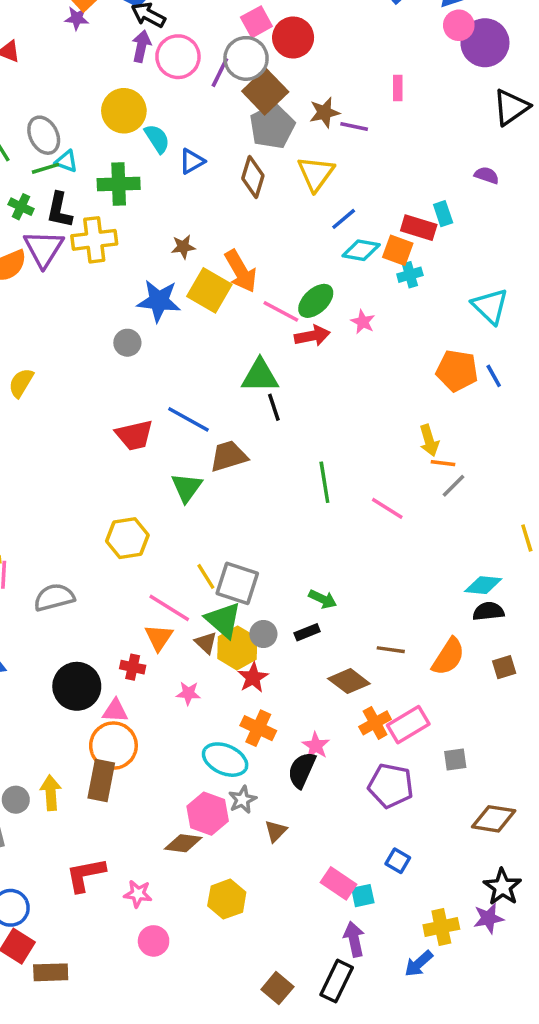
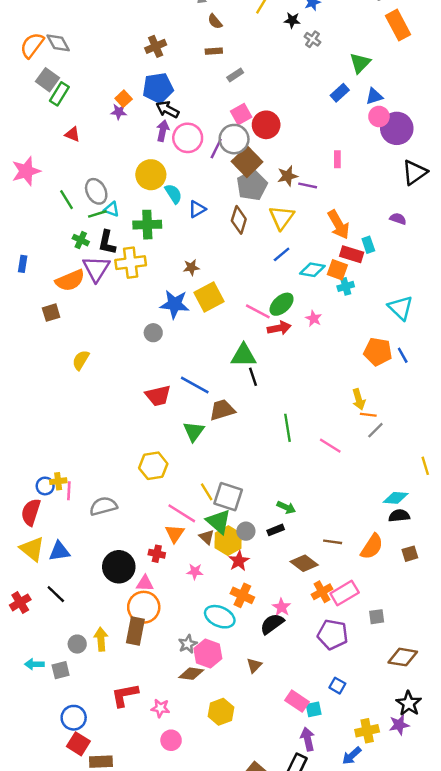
blue line: (344, 219) -> (282, 254), moved
orange arrow: (241, 271) -> (339, 225), moved
yellow square: (209, 290) -> (209, 297), turned 32
black semicircle: (302, 770) -> (272, 624), turned 30
gray star: (243, 800) -> (188, 644), moved

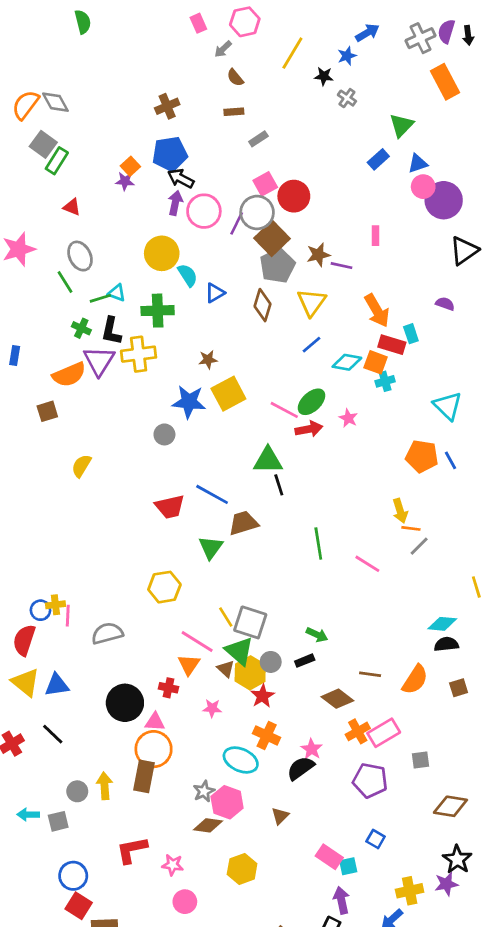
gray ellipse: (96, 191) -> (80, 256), moved

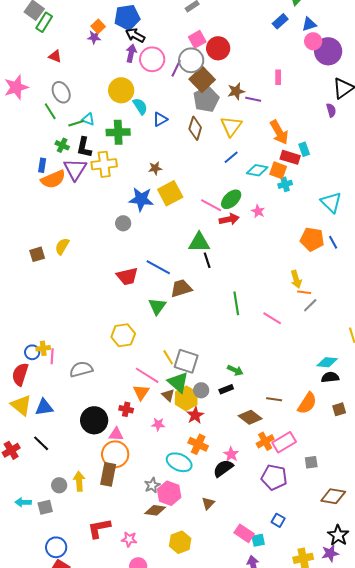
purple semicircle: (445, 304) -> (331, 110), moved, turned 56
blue rectangle: (15, 355) -> (42, 165), moved
brown square: (47, 411) -> (37, 254), moved

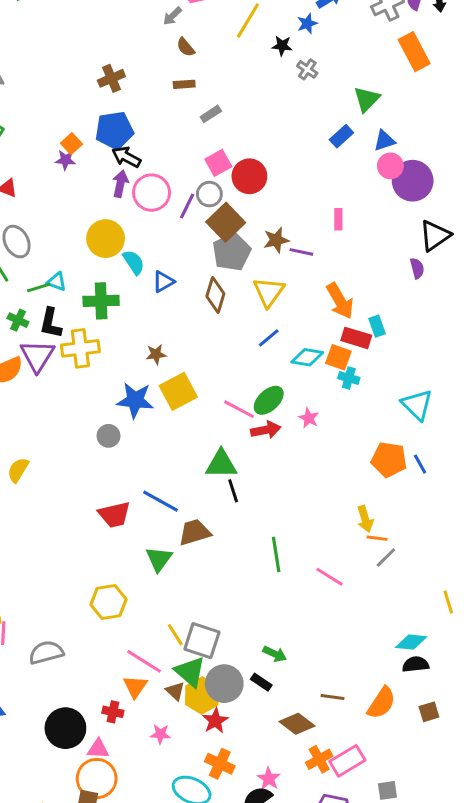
gray circle: (191, 60) -> (209, 194), size x0.7
cyan cross: (285, 184) -> (349, 378), turned 32
black rectangle: (226, 389) -> (261, 682), turned 56
gray circle: (201, 390) -> (224, 684), size x1.6

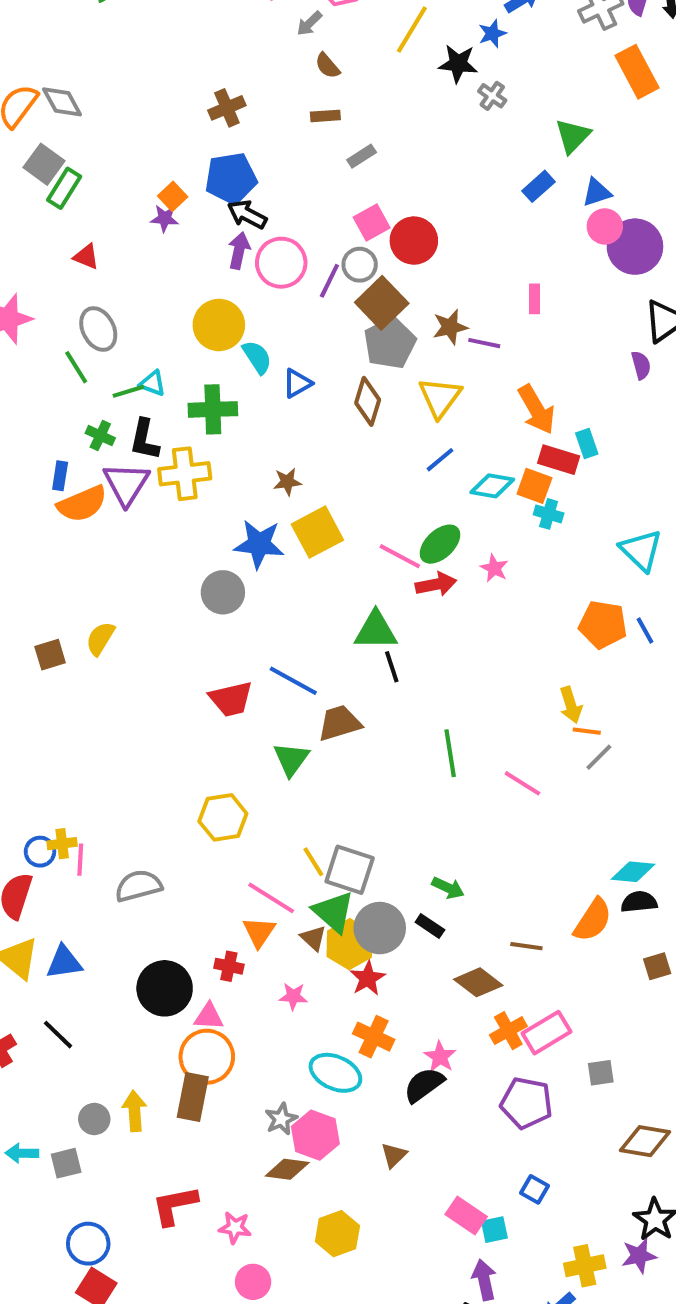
black star: (282, 46) -> (458, 64), size x1.4
gray circle: (108, 436) -> (223, 592), size x1.4
orange semicircle: (381, 703) -> (593, 920), moved

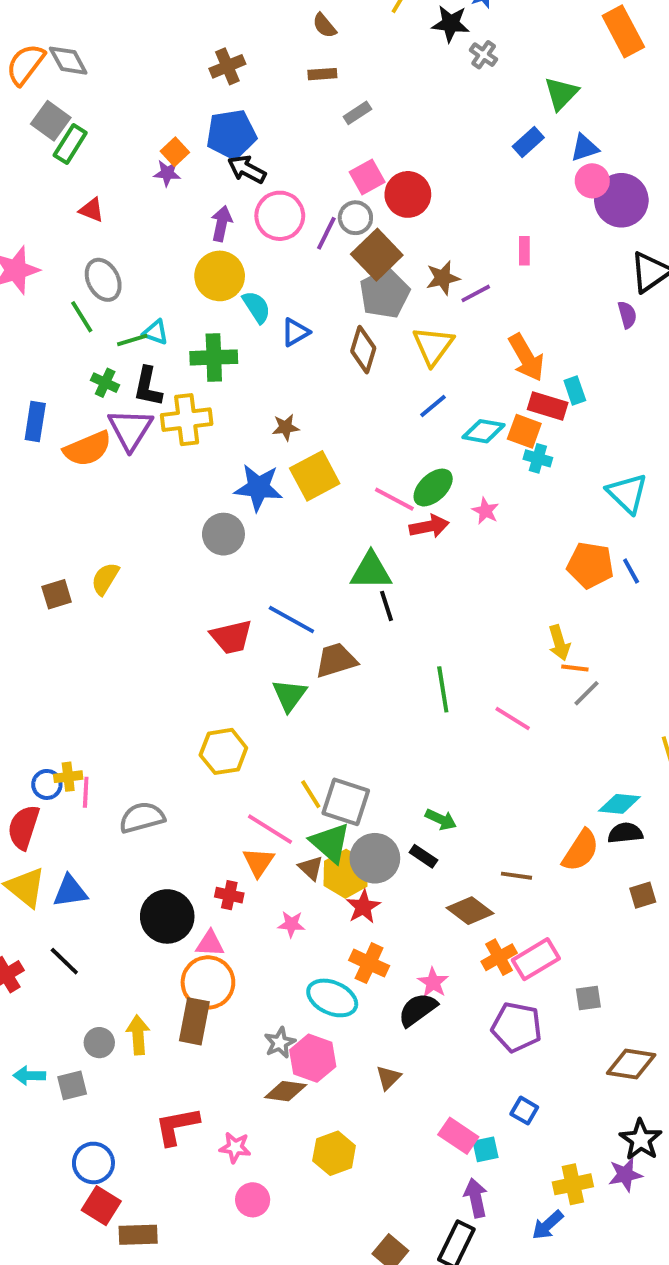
purple arrow: (239, 251) -> (222, 224), moved
purple line: (484, 343) -> (476, 293), turned -40
blue rectangle: (60, 476) -> (35, 422), moved, size x1.4

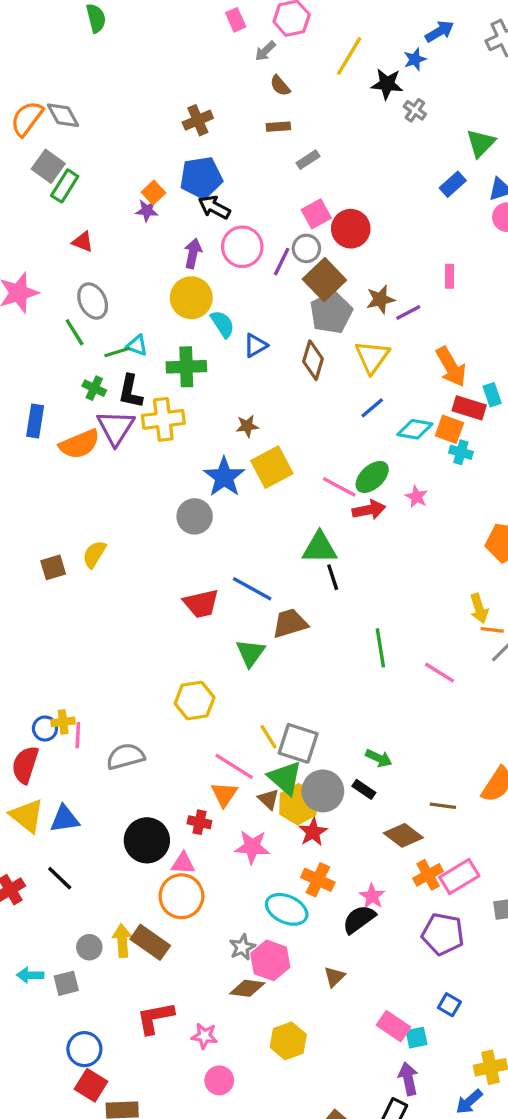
blue star: (258, 488) -> (224, 477), turned 30
pink star: (291, 924) -> (252, 847), size x1.5
brown rectangle: (194, 1021) -> (150, 942), moved, turned -66

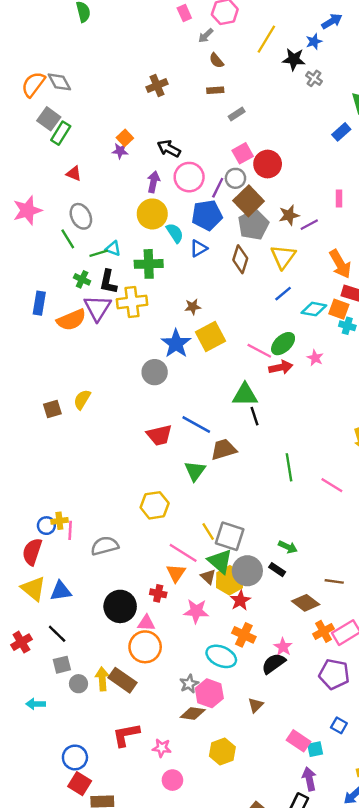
blue pentagon: (201, 178) -> (207, 215), moved
gray square: (66, 983) -> (62, 665), moved

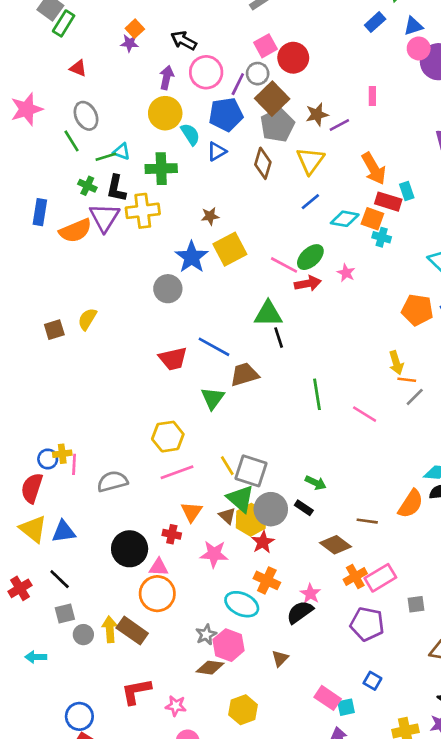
pink line: (183, 553) -> (177, 472), moved, turned -52

